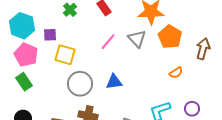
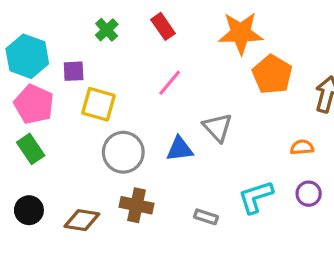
gray triangle: (137, 39) -> (218, 127), moved
orange semicircle: (176, 73) -> (302, 147), moved, turned -152

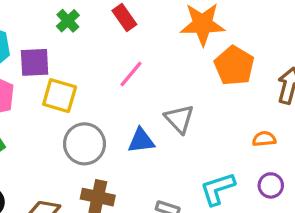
purple square: (74, 71) -> (35, 62), size x1.4

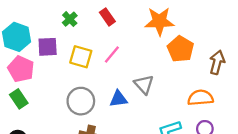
yellow square: (60, 96) -> (81, 57), moved
orange semicircle: (264, 139) -> (200, 98), size x1.6

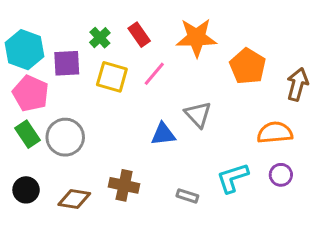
red rectangle: (107, 17) -> (139, 35), moved
green cross: (70, 19) -> (100, 38), moved
orange star: (159, 21) -> (196, 38), moved
gray circle: (81, 101) -> (65, 137), moved

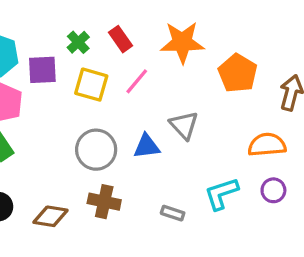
gray circle: (65, 137) -> (96, 150), moved

